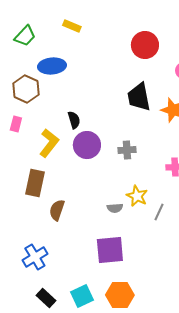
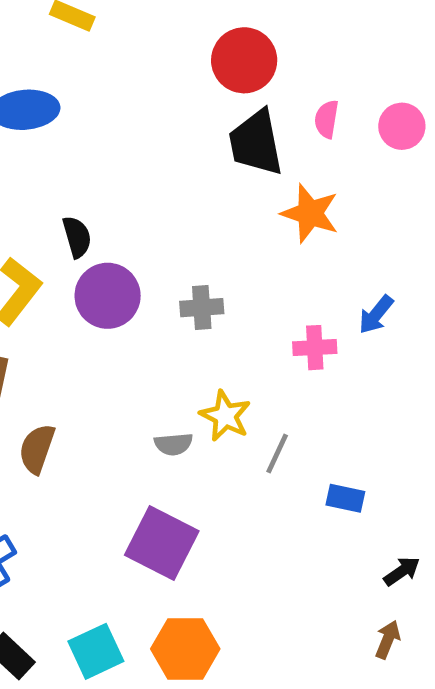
black trapezoid: (139, 97) -> (256, 143), moved
purple square: (110, 250) -> (162, 543), turned 32

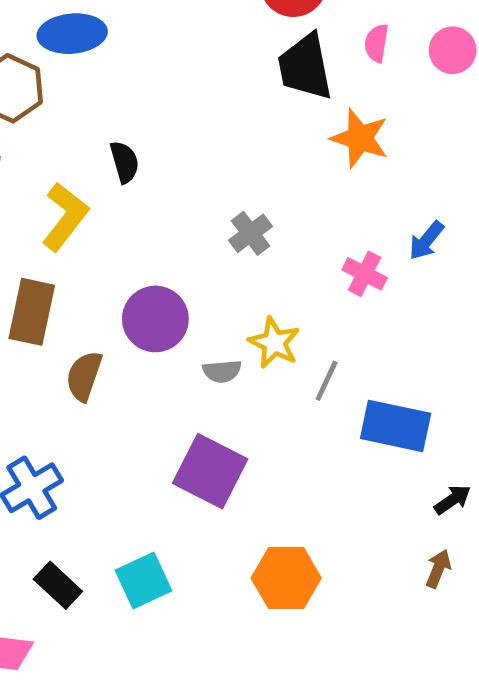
purple circle: (108, 296) -> (155, 319), moved
gray cross: (202, 308) -> (250, 233), turned -33
pink cross: (315, 348) -> (365, 274), turned 30
blue rectangle: (345, 498) -> (396, 426), size x1.8
orange hexagon: (185, 649) -> (286, 578), moved

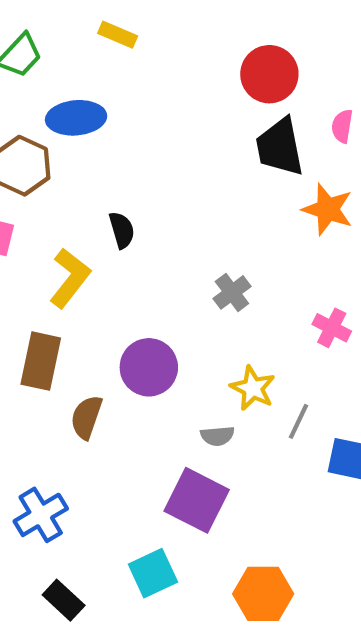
gray semicircle: (222, 371) -> (217, 436), moved
cyan square: (143, 580) -> (153, 573), moved

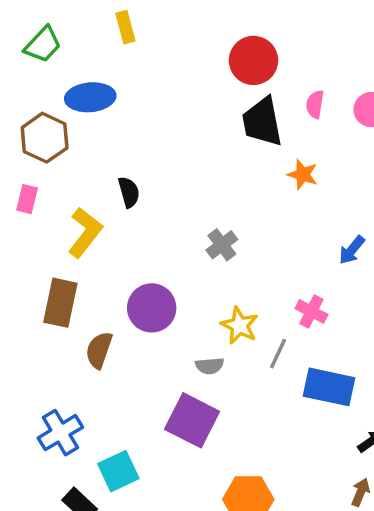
yellow rectangle: (118, 35) -> (125, 27), turned 52
orange star: (328, 209) -> (303, 175), size x0.7
pink cross: (332, 328) -> (311, 311), moved
cyan square: (153, 573) -> (118, 471), moved

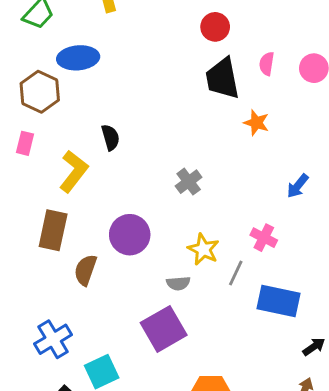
red circle: (253, 60) -> (215, 27), size x0.7
purple square: (192, 420) -> (164, 329), turned 33

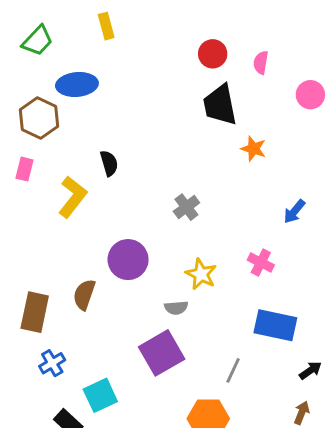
pink semicircle: (267, 64) -> (261, 63), moved
brown rectangle: (53, 230) -> (35, 312), moved
gray line: (236, 273) -> (233, 370), moved
blue cross: (53, 339) -> (52, 363), size x0.7

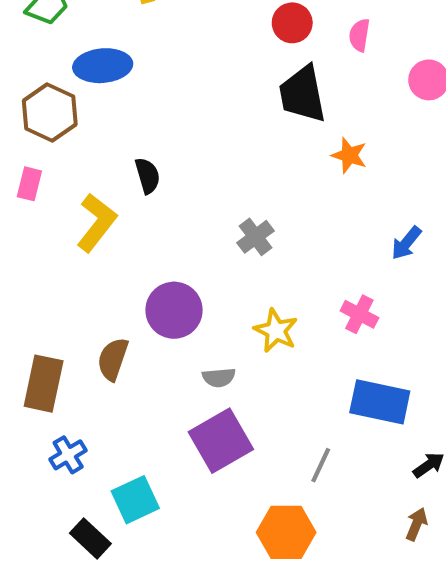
gray semicircle: (176, 308) -> (219, 377), moved

